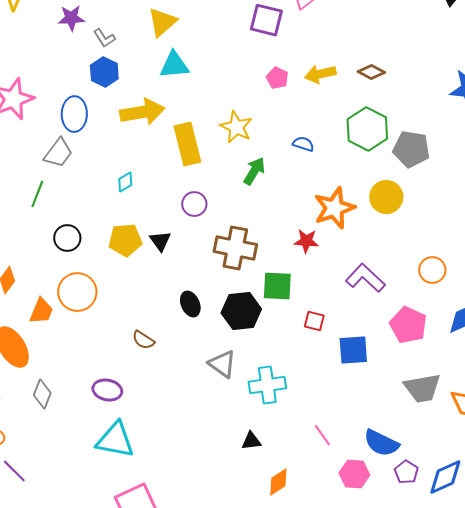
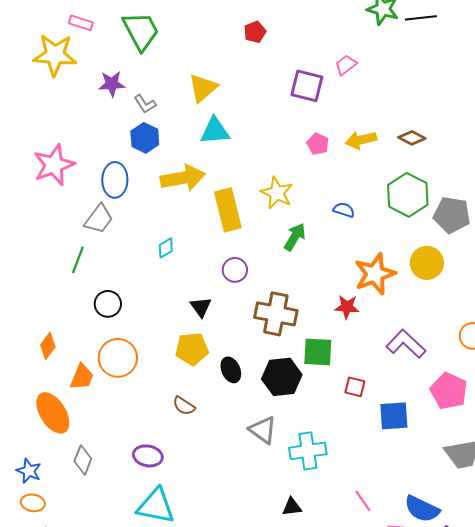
yellow pentagon: (125, 240) -> (192, 349), moved

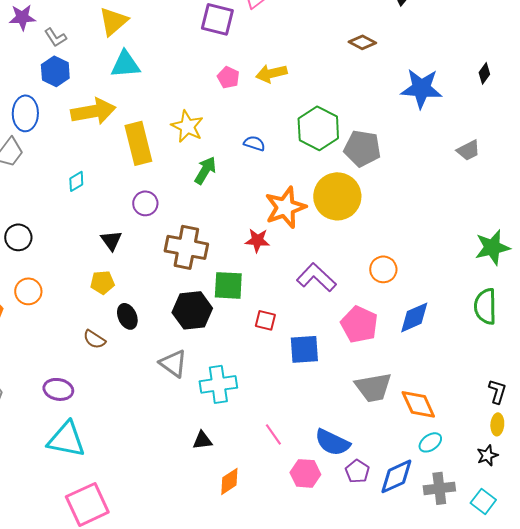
brown diamond: (412, 138) -> (362, 42), moved
yellow circle: (427, 263) -> (337, 196), size x1.4
yellow pentagon: (192, 349) -> (102, 282), size x0.7
orange circle: (118, 358) -> (28, 291), size x0.7
black ellipse: (231, 370) -> (127, 316), moved

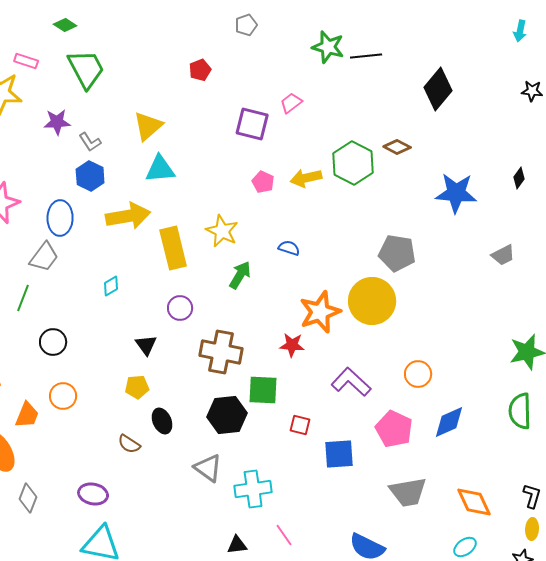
green hexagon: (318, 128) -> (353, 163), moved
orange diamond: (418, 404) -> (474, 502), moved
pink line: (273, 434) -> (284, 535), moved

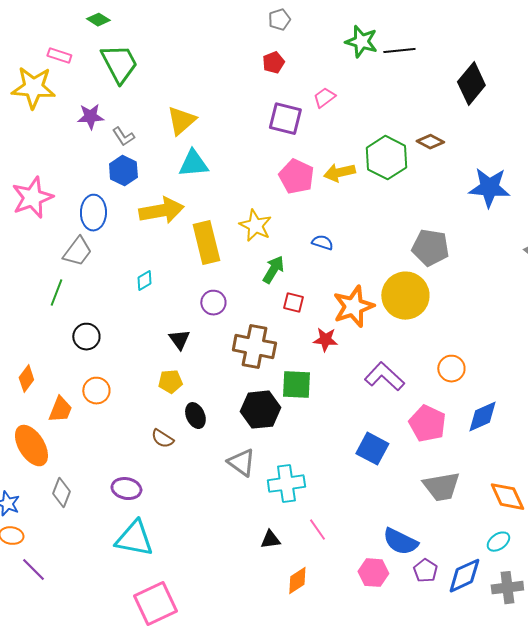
red pentagon: (200, 70) -> (273, 63), moved
pink pentagon: (263, 182) -> (296, 177), size x1.6
red square: (300, 425) -> (293, 303), moved
blue square: (339, 454) -> (372, 449), turned 32

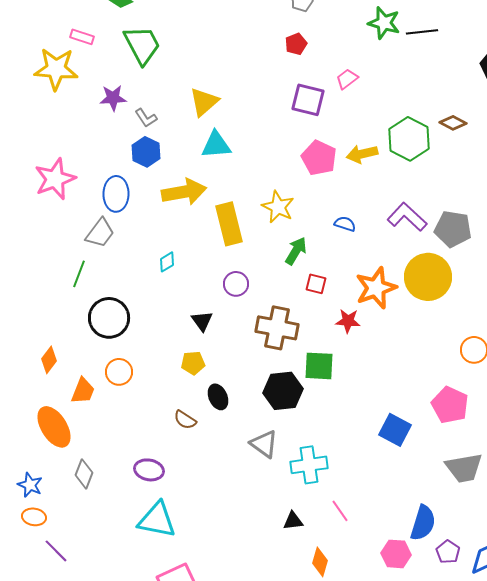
black circle: (86, 337) -> (109, 318), size x1.5
purple L-shape: (384, 377) -> (407, 217), moved
blue semicircle: (400, 542) -> (423, 523), turned -99
orange diamond: (297, 581) -> (320, 562), turned -40

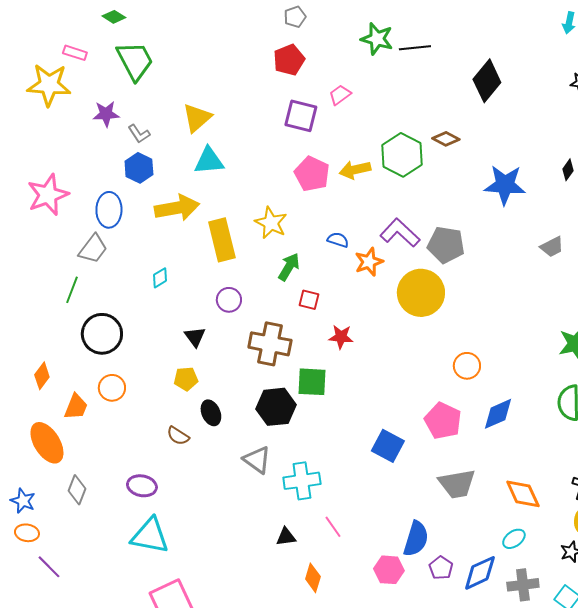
red pentagon: (296, 44) -> (289, 60), size x1.4
orange star: (376, 288) -> (369, 262), moved, size x0.7

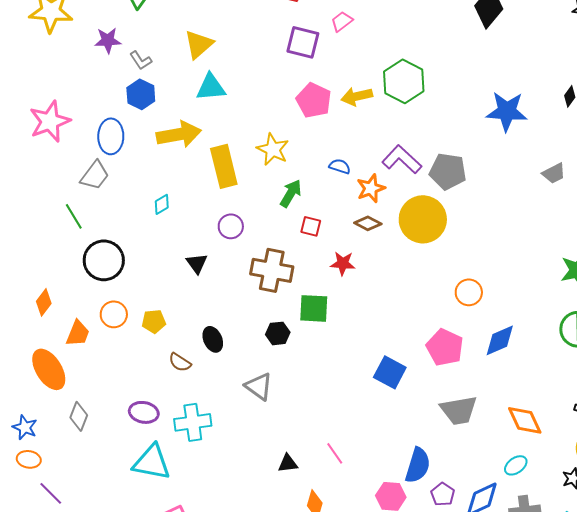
brown diamond: (446, 139) -> (368, 223), moved
green line: (72, 290) -> (74, 216), turned -52
yellow pentagon: (186, 379) -> (154, 321), moved
black hexagon: (276, 407) -> (278, 333), size x0.6
cyan cross: (302, 481) -> (193, 422), moved

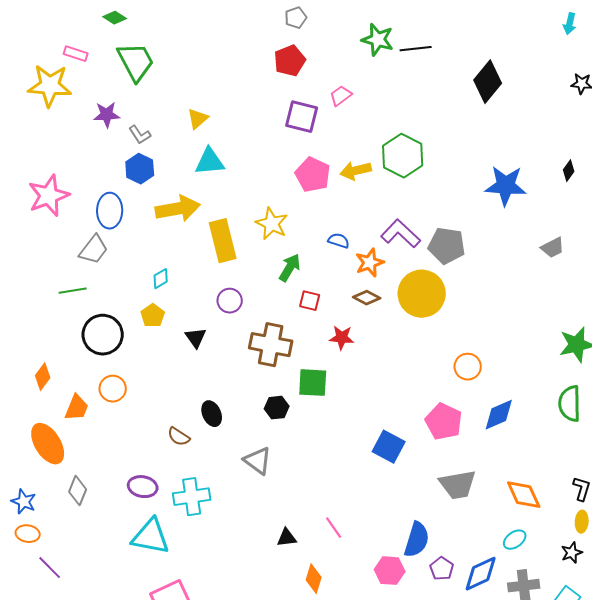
yellow triangle: (199, 44) -> (198, 119), size x0.7
green line: (74, 216) -> (73, 291), turned -68
yellow pentagon: (154, 321) -> (153, 316), moved, turned -30

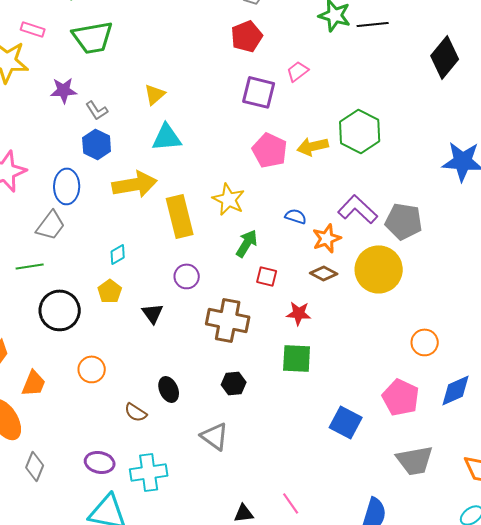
green trapezoid: (136, 62) -> (93, 37), turned 108
green square: (313, 383) -> (297, 358), moved
orange circle: (113, 389) -> (92, 369), moved

